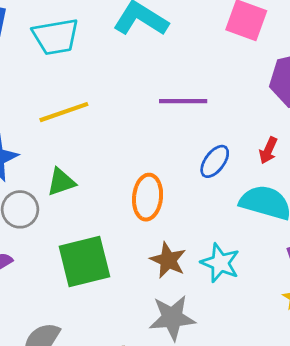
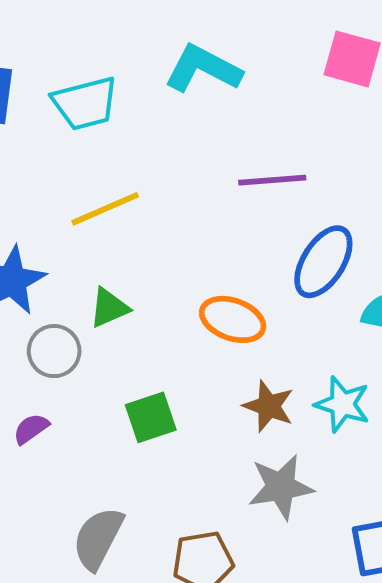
blue ellipse: (215, 161) -> (323, 262), size x1.5
orange ellipse: (148, 197) -> (233, 319), turned -72
green square: (84, 262) -> (151, 417), size x0.7

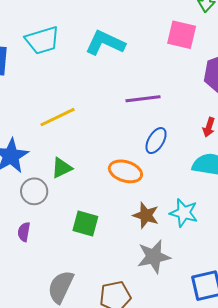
cyan trapezoid: (85, 103) -> (42, 40), moved
blue ellipse: (323, 262) -> (156, 141), moved, size x0.7
green square: (151, 417) -> (85, 224), turned 36
purple semicircle: (31, 429) -> (24, 232), turned -42

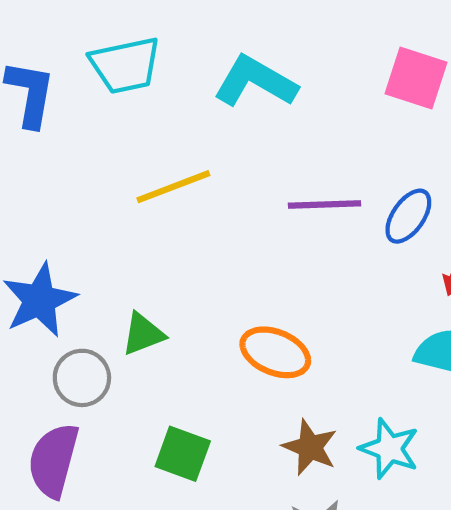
yellow line: (58, 117) -> (173, 187), moved
blue ellipse: (156, 141) -> (408, 216), moved
purple semicircle: (24, 232) -> (53, 460), size x1.8

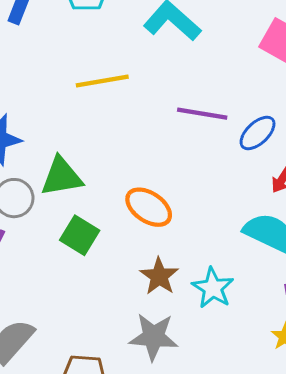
green triangle: (143, 334) -> (62, 177), size x1.4
green square: (183, 454) -> (80, 235), moved

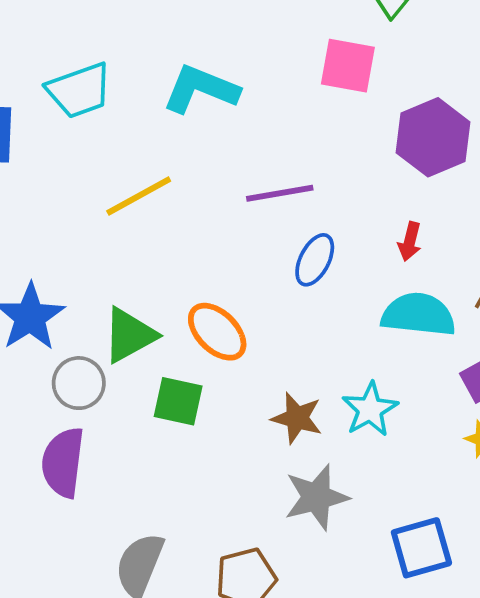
blue ellipse: (258, 133) -> (315, 260), moved
orange ellipse: (149, 207) -> (217, 332), moved, turned 30
cyan star: (213, 288) -> (370, 409), turned 30

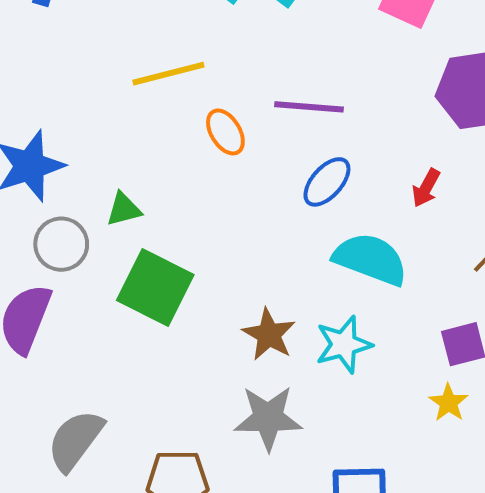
cyan semicircle: (418, 315) -> (370, 259), moved
orange ellipse: (217, 332) -> (225, 132), moved, size x0.7
green triangle: (129, 335) -> (124, 209), size x0.6
green square: (178, 401) -> (155, 288), size x1.4

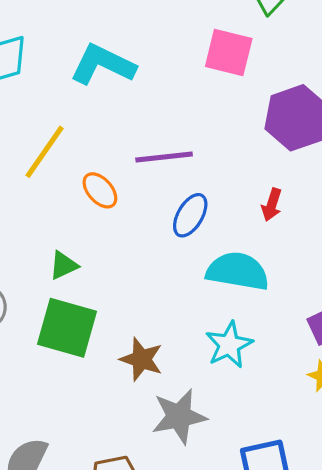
yellow line: (168, 74) -> (45, 152), turned -30
green triangle: (124, 209) -> (64, 265), moved
brown star: (269, 334) -> (141, 359), moved

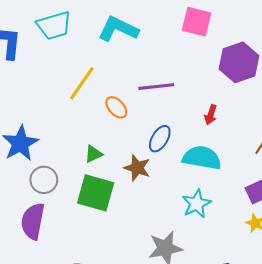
red arrow: (272, 205) -> (211, 115), moved
blue ellipse: (190, 215) -> (160, 139), moved
brown star: (141, 359) -> (137, 168), moved

